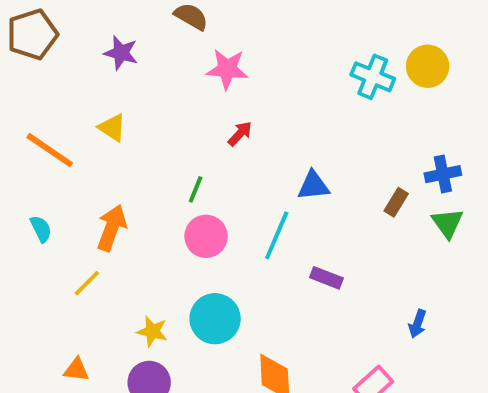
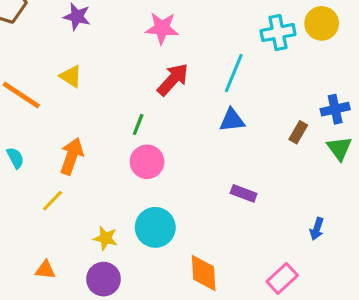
cyan cross: (373, 77) -> (278, 33), turned -32
red arrow: (240, 134) -> (173, 80), size x1.6
cyan line: (277, 235) -> (234, 73), moved

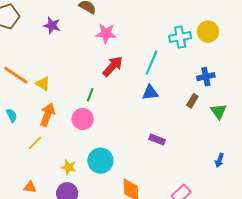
yellow triangle: (71, 76) -> (43, 84), moved
blue cross: (335, 109) -> (206, 77), moved
pink circle: (147, 162) -> (83, 119), moved
blue arrow: (317, 229) -> (219, 160), moved

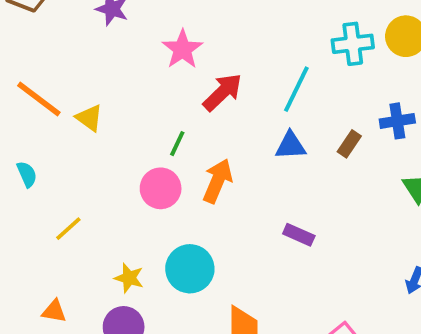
pink star: (106, 33) -> (182, 49), moved, turned 30
brown rectangle: (192, 101) -> (349, 144), moved
orange arrow: (48, 115) -> (218, 181), moved

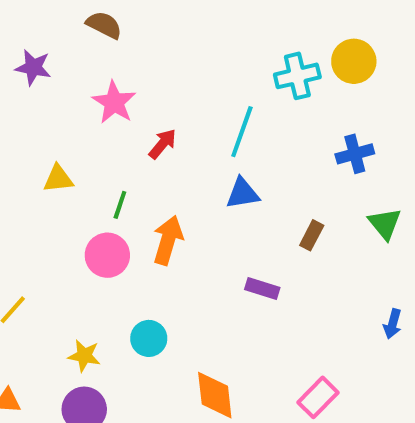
red arrow: (223, 92) -> (163, 144), size x0.7
yellow triangle: (89, 118) -> (58, 179), moved, turned -36
brown rectangle: (349, 144) -> (312, 235), moved
cyan circle: (190, 269) -> (149, 338), size x0.7

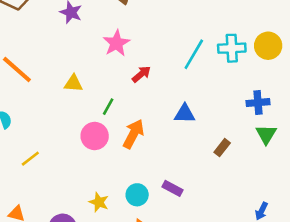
cyan line: (242, 132) -> (194, 54), moved
green triangle: (385, 224) -> (266, 134), moved
purple rectangle: (262, 289) -> (173, 188), moved
cyan circle: (149, 338) -> (137, 195), moved
yellow star: (84, 356) -> (99, 202), moved

